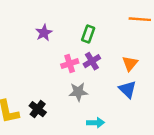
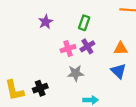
orange triangle: (130, 64) -> (121, 49), turned 48
black cross: (38, 109) -> (40, 88), turned 32

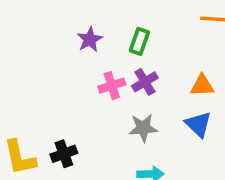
purple star: (46, 22) -> (90, 40), moved
gray star: (76, 73) -> (143, 128), moved

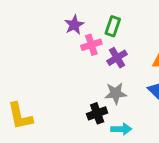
pink cross: (112, 86) -> (91, 45), moved
black cross: (64, 154) -> (97, 113), moved

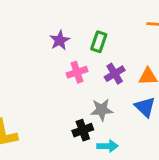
pink cross: (91, 45) -> (77, 72), moved
purple cross: (117, 58) -> (115, 74), moved

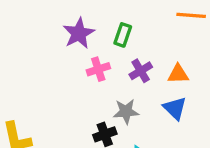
purple star: (60, 40) -> (79, 33), size x1.4

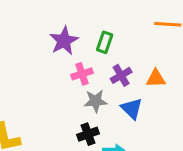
blue triangle: (175, 108) -> (132, 109), moved
gray star: (126, 112) -> (96, 101), moved

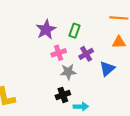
orange triangle: (156, 78) -> (119, 42), moved
blue triangle: (132, 109) -> (107, 69), moved, turned 35

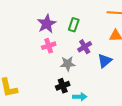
pink cross: (59, 53) -> (49, 46), moved

